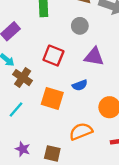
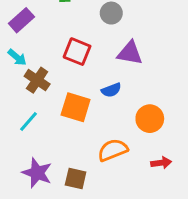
purple star: (23, 149) -> (37, 173), size x1.5

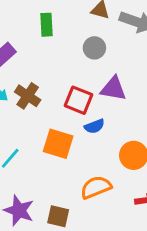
red square: (77, 52) -> (78, 100), moved
brown cross: (37, 80) -> (28, 96), moved

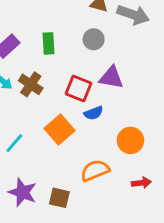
green rectangle: (47, 25) -> (48, 43), moved
orange square: (58, 144) -> (59, 129), turned 32

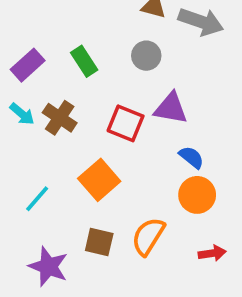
green rectangle: (48, 43) -> (84, 61), turned -30
blue semicircle: (94, 113) -> (191, 157), moved, turned -120
orange semicircle: (95, 170) -> (148, 236), turned -36
brown square: (59, 198) -> (99, 242), moved

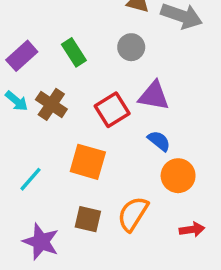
red square: (126, 123) -> (112, 110), turned 36
blue semicircle: (191, 157) -> (159, 141), moved
orange square: (99, 180) -> (88, 162), turned -33

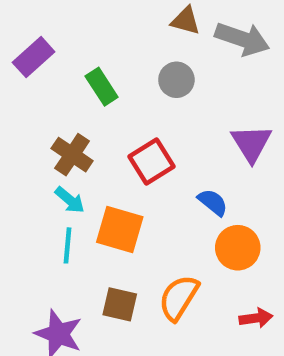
purple rectangle: (22, 56) -> (34, 57), moved
purple triangle: (154, 96) -> (251, 143), moved, turned 48
cyan arrow: (17, 101) -> (70, 200), moved
cyan line: (30, 179) -> (68, 245), moved, turned -36

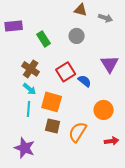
gray arrow: (242, 39) -> (106, 18), size x0.6
purple rectangle: (34, 57) -> (14, 26), turned 36
blue semicircle: (213, 202) -> (85, 81), moved
brown square: (120, 304) -> (53, 126), moved

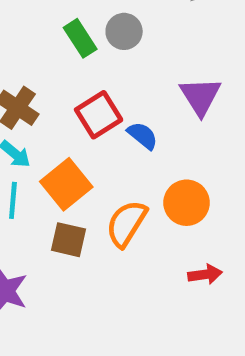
green rectangle: (44, 39) -> (80, 38), moved
orange square: (52, 102) -> (66, 184), turned 35
orange semicircle: (78, 132) -> (126, 224), moved

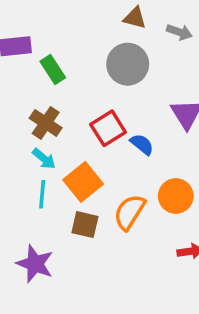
gray circle: (124, 31) -> (128, 64), size x1.5
green rectangle: (80, 38) -> (53, 70), moved

